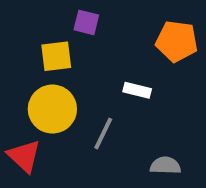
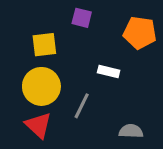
purple square: (86, 22) -> (82, 18), moved
red triangle: (24, 156) -> (38, 125), moved

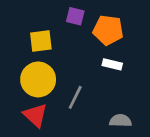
orange pentagon: (140, 33) -> (108, 30), moved
white rectangle: (109, 72) -> (112, 64), moved

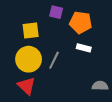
gray line: (75, 97) -> (54, 60), moved
gray semicircle: (120, 121) -> (100, 86), moved

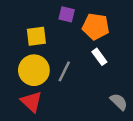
white rectangle: (84, 48) -> (99, 57), turned 40
gray semicircle: (100, 86) -> (119, 102), turned 42

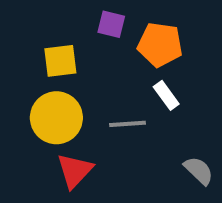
gray line: (64, 71) -> (128, 124), moved, turned 60
red triangle: (31, 102) -> (75, 171), moved, turned 30

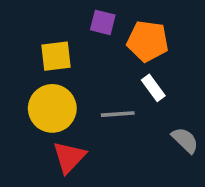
gray semicircle: (199, 171) -> (185, 140), moved

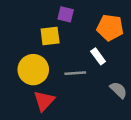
orange pentagon: (148, 41) -> (110, 28), moved
yellow square: (56, 56) -> (50, 36), moved

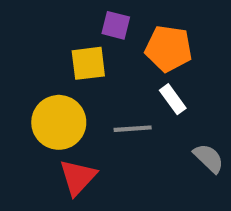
orange pentagon: (110, 28) -> (169, 49), moved

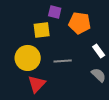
white rectangle: (173, 99) -> (99, 51), moved

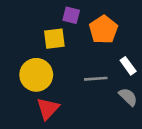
orange pentagon: (80, 23) -> (104, 30), turned 30
gray line: (63, 61) -> (96, 79), moved

